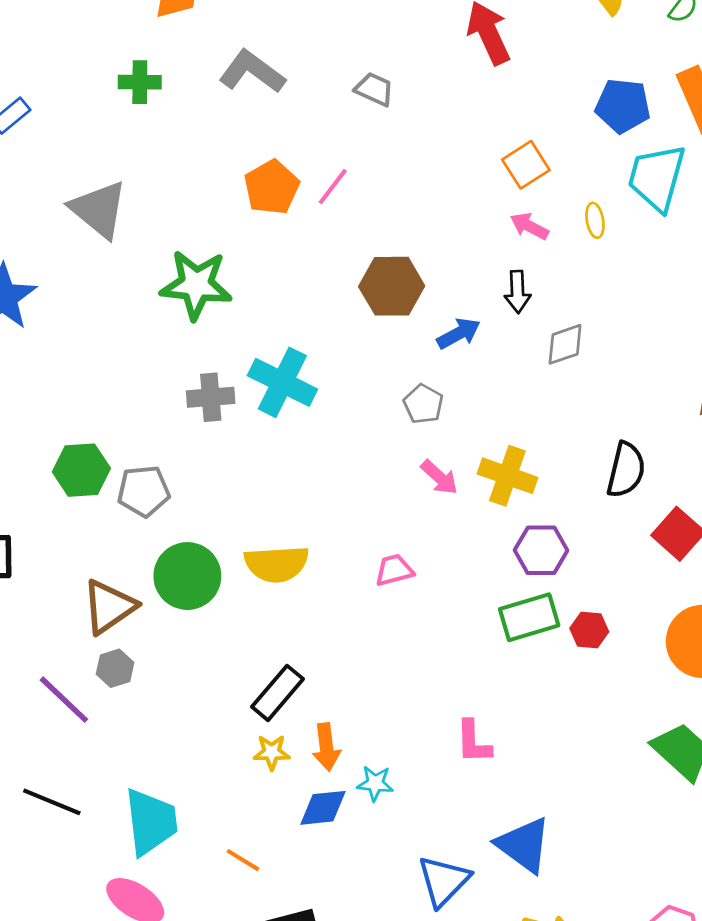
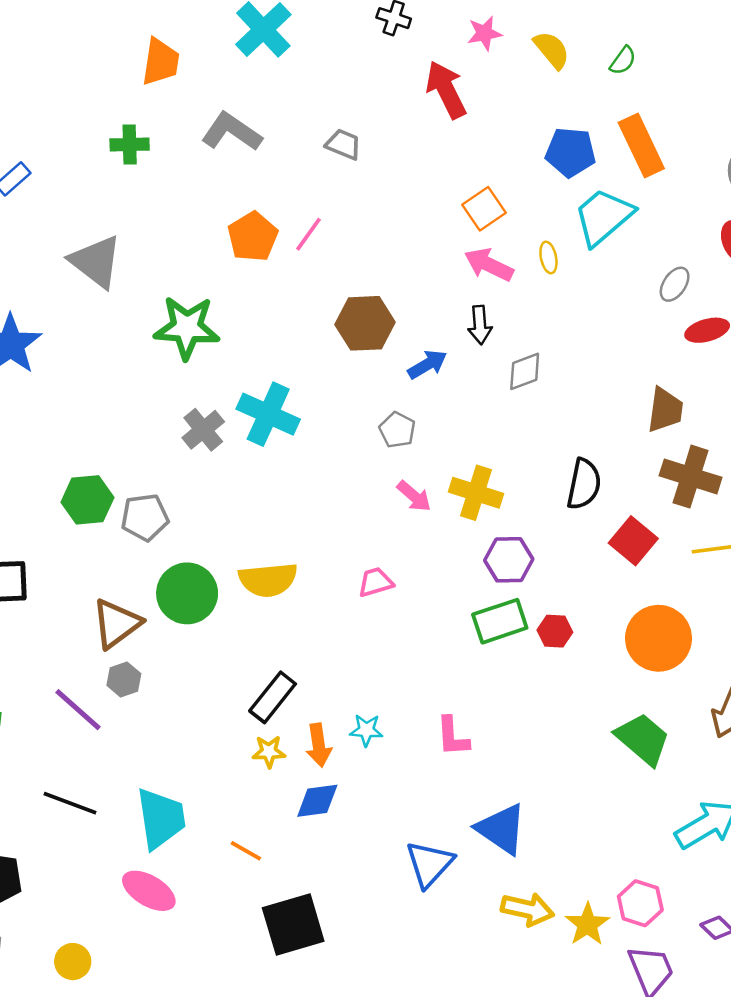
cyan trapezoid: (657, 178) -> (603, 217), turned 36
pink arrow: (529, 226) -> (489, 265), size x1.4
gray cross: (211, 397) -> (203, 430), turned -33
cyan star: (375, 783) -> (366, 730), moved

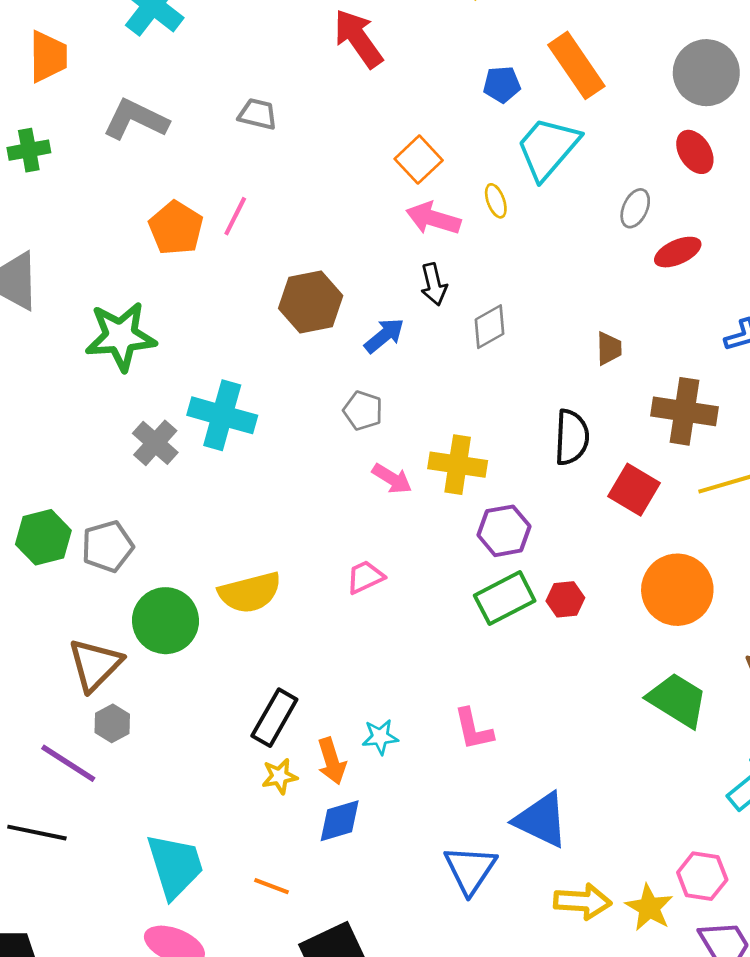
blue pentagon: (571, 152) -> (502, 84), size x0.7
brown trapezoid: (665, 410) -> (609, 348), moved, size x0.7
black line: (70, 803) -> (37, 833), moved

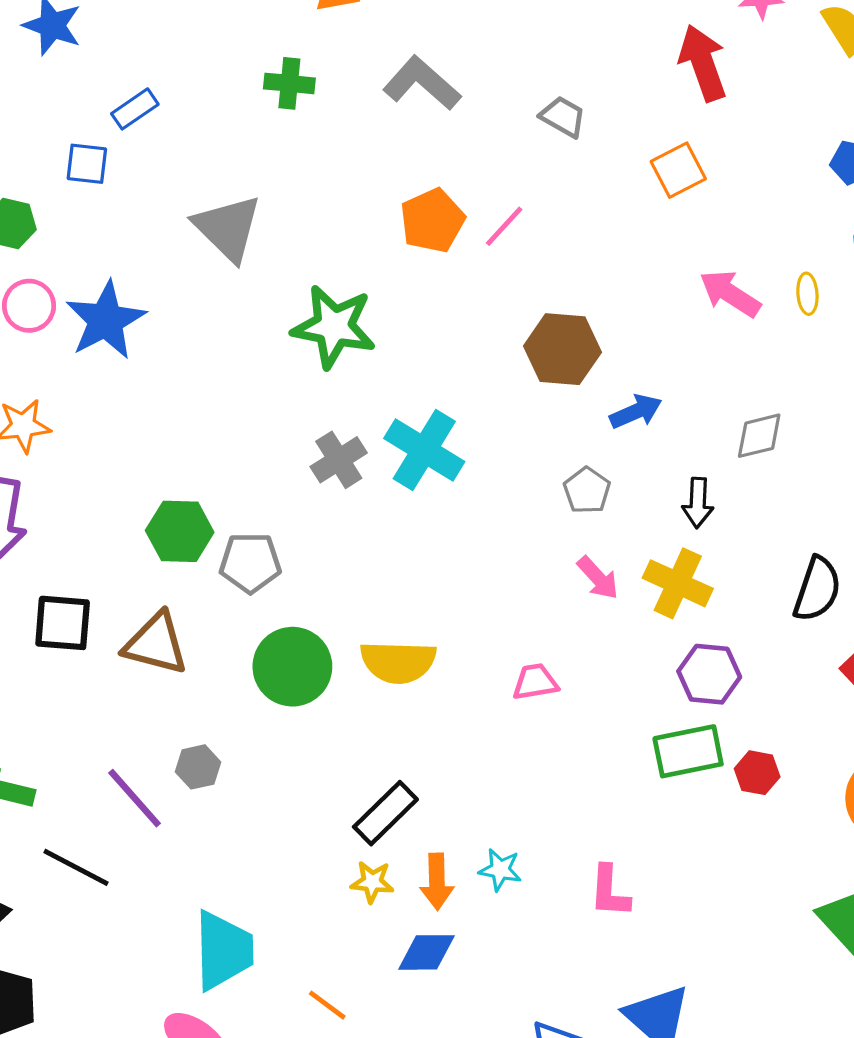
orange square: (419, 160) -> (678, 170), moved
black arrow: (434, 284) -> (698, 503), moved
brown triangle: (95, 665) -> (156, 644), moved, turned 44

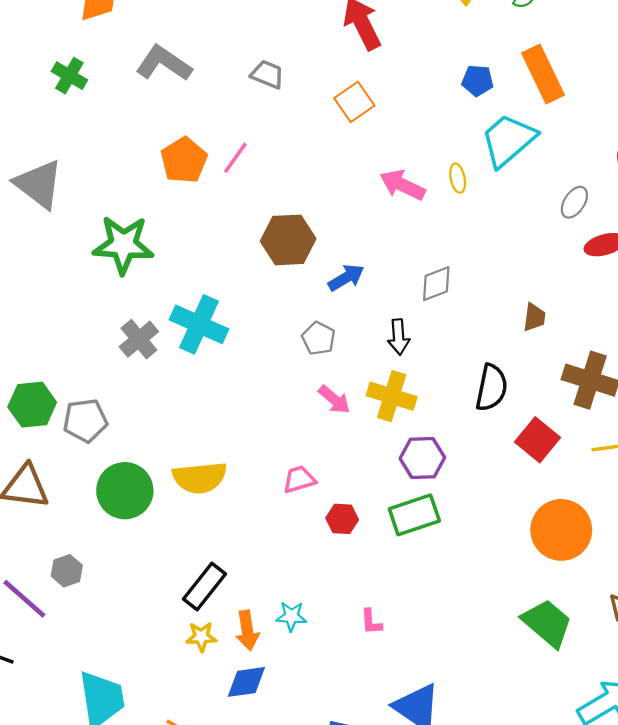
green cross: (289, 83) -> (69, 76), turned 32
red hexagon: (757, 773) -> (342, 519), moved
pink L-shape: (610, 891) -> (371, 622), size x0.7

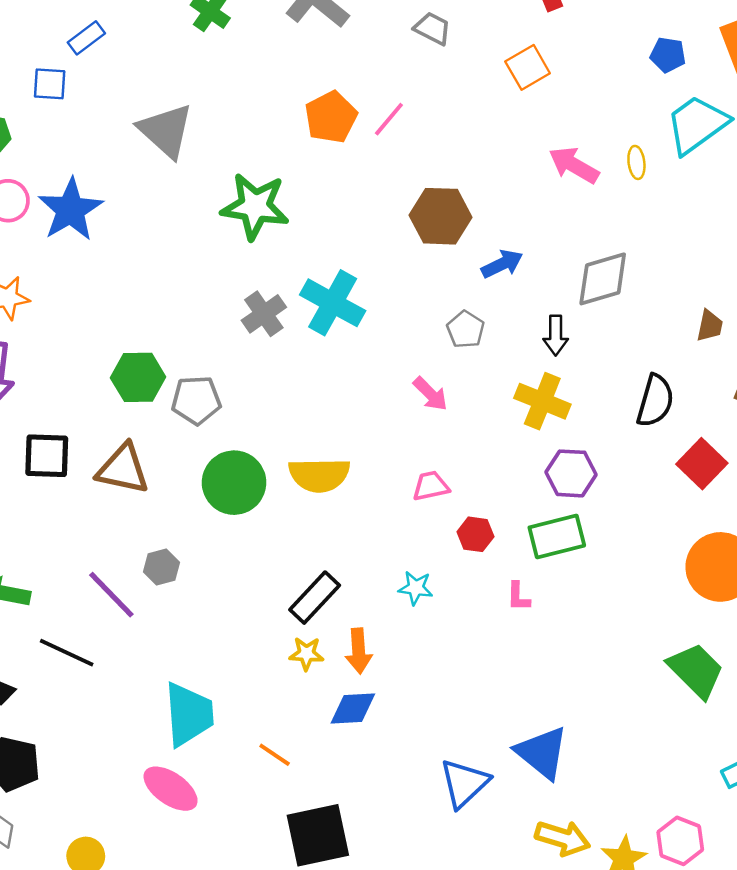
gray diamond: (436, 284) -> (603, 279), size x1.4
pink arrow: (334, 400) -> (430, 394), moved
cyan star: (291, 616) -> (416, 588), moved
pink L-shape: (371, 622) -> (518, 597), moved

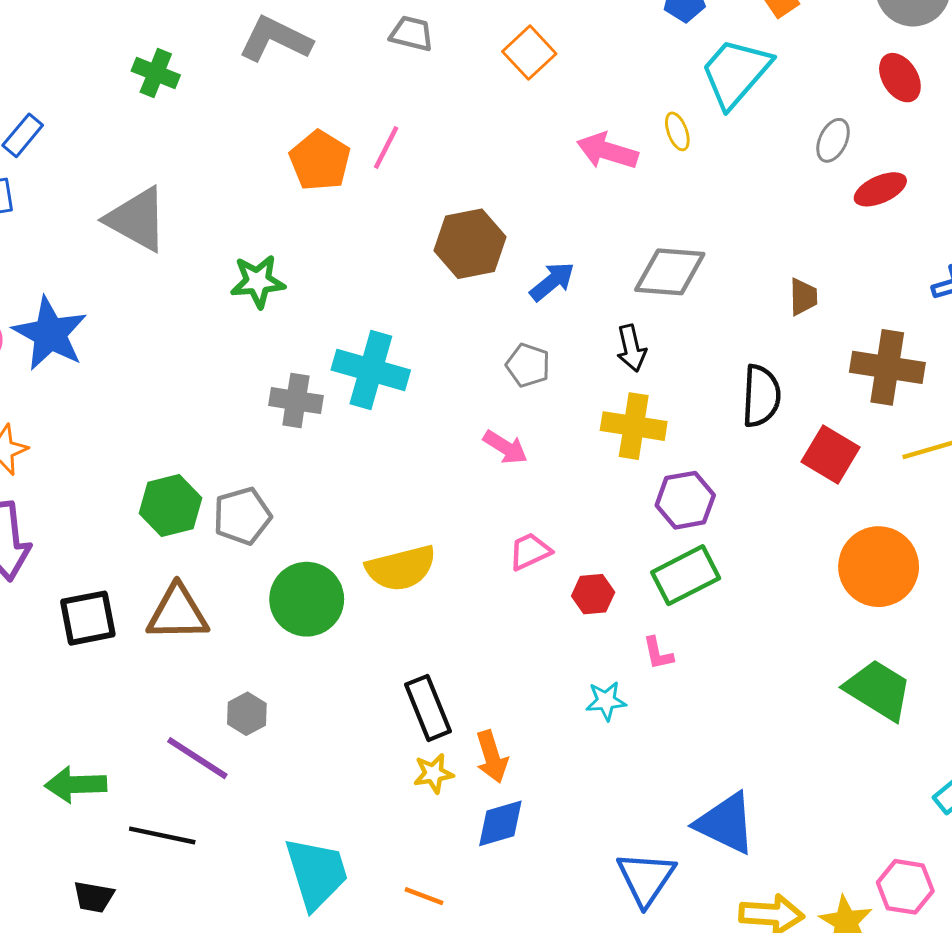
green star: (255, 206) -> (258, 281), size x0.7
gray diamond: (603, 279) -> (670, 272), turned 34
gray cross: (264, 314) -> (296, 401), turned -33
cyan star: (416, 588) -> (606, 701), moved
black rectangle: (315, 598) -> (428, 708), turned -52

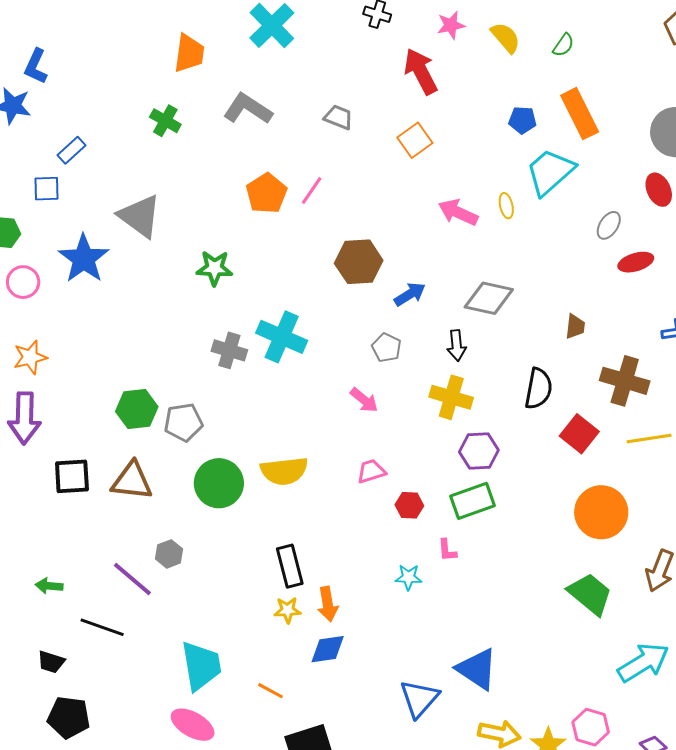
blue star: (50, 334) -> (84, 259), moved
green arrow: (76, 785) -> (49, 586), size x0.7

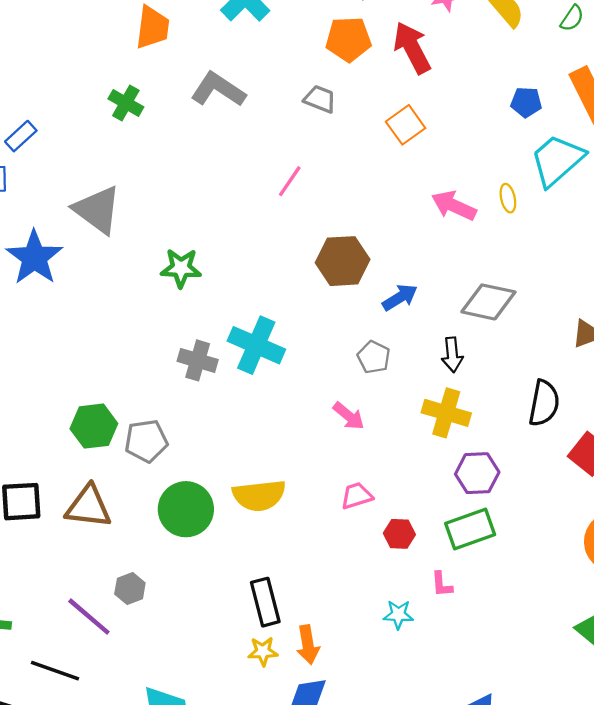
orange pentagon: (266, 193) -> (348, 39), moved, turned 30

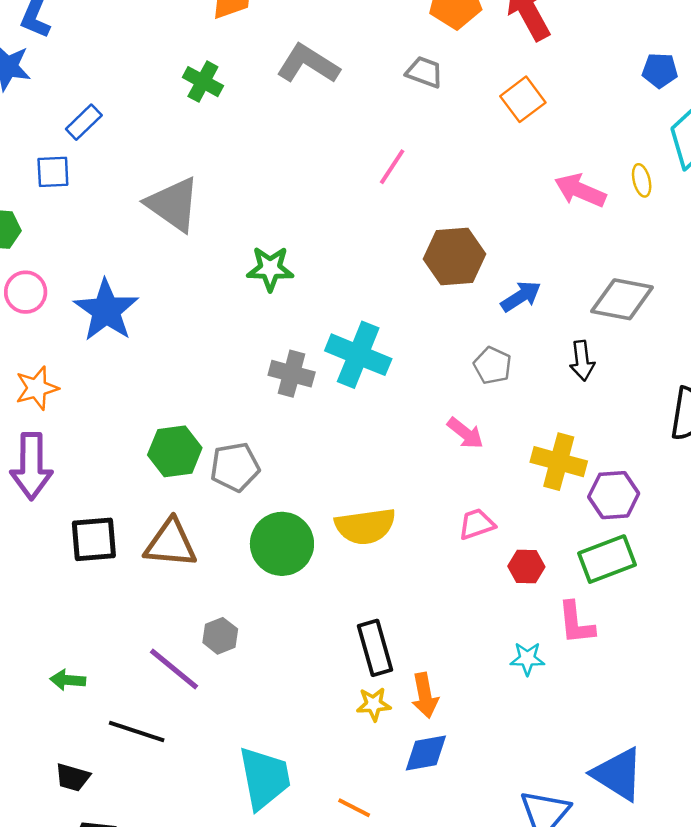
blue star: (34, 257) -> (106, 310), moved
yellow cross: (446, 413) -> (559, 462), moved
pink L-shape: (442, 584) -> (576, 623), size x1.5

